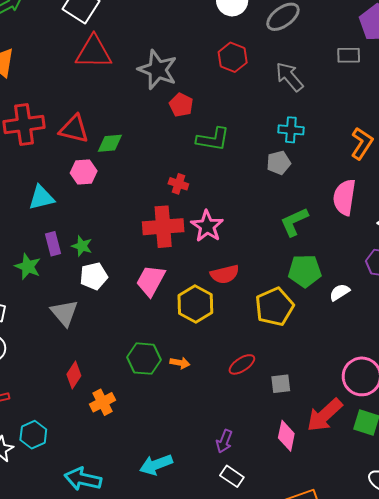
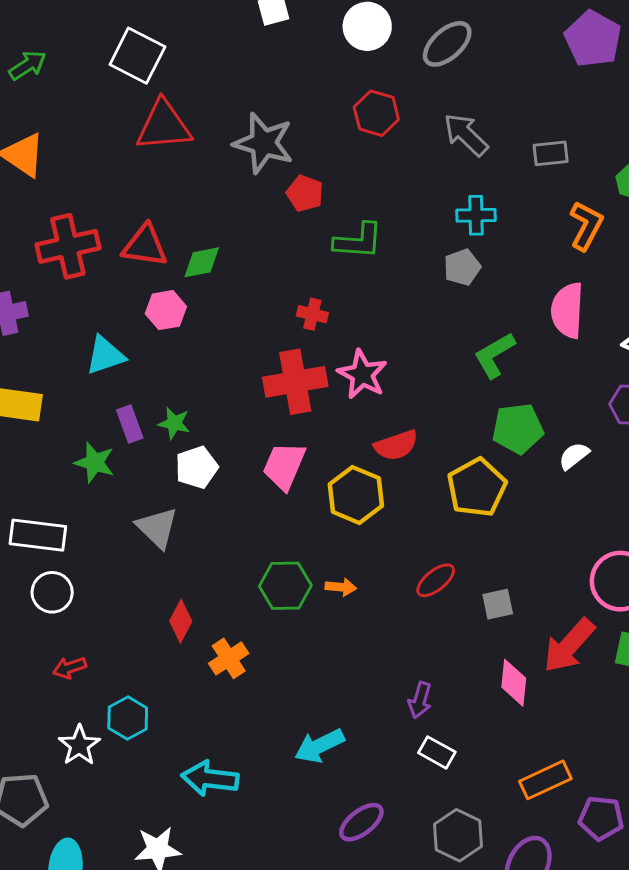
gray rectangle: (349, 55) -> (551, 153), moved

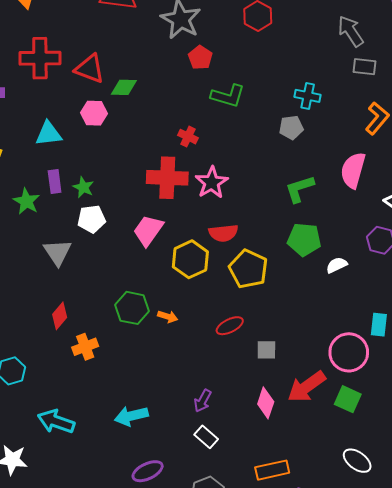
gray arrow: (466, 135) -> (351, 31), moved
yellow pentagon: (477, 487) -> (248, 269), moved, turned -30

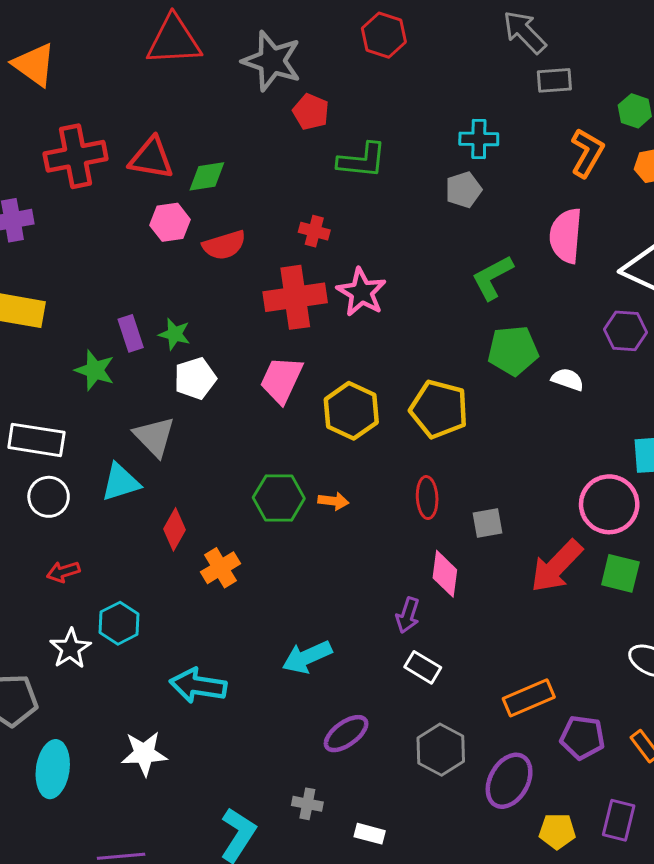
cyan triangle: (49, 134) -> (120, 482), moved
red semicircle: (223, 233) -> (224, 245), moved
white semicircle: (337, 265) -> (568, 379), turned 55
red ellipse: (230, 326) -> (427, 498), turned -56
pink diamond: (266, 403) -> (445, 574), moved

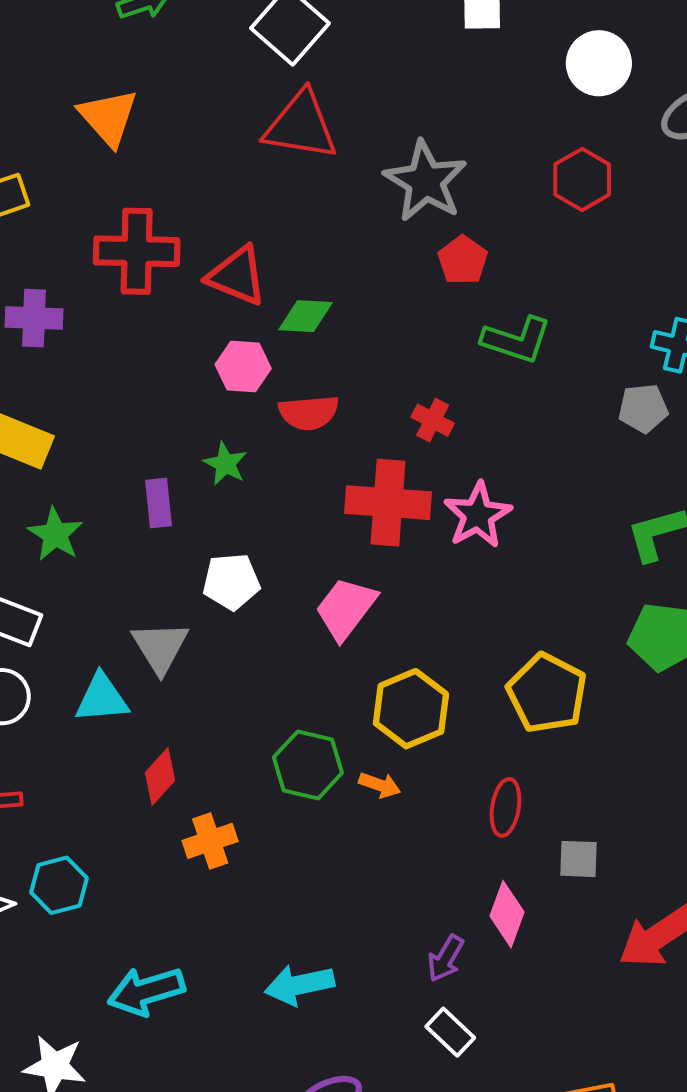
green star: (175, 334) -> (225, 464), moved
green star: (95, 370) -> (55, 534), moved
yellow hexagon: (351, 411) -> (411, 709), moved
cyan arrow: (198, 686) -> (146, 991), turned -38

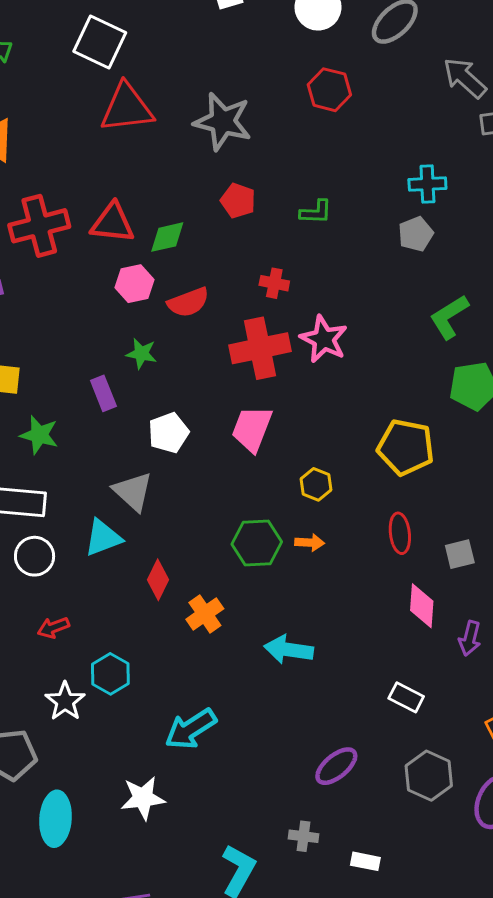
red pentagon: (463, 260) -> (238, 201), moved
green L-shape: (517, 340) -> (316, 212), size x0.7
yellow hexagon: (411, 709) -> (316, 484), size x0.6
purple arrow: (446, 958) -> (470, 638), moved
cyan arrow: (299, 985) -> (289, 650), moved, turned 36

